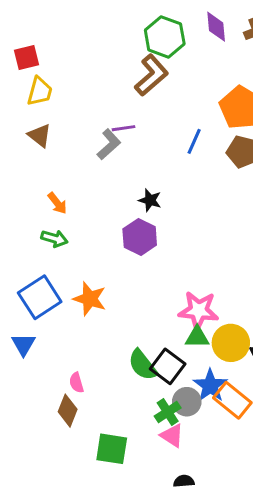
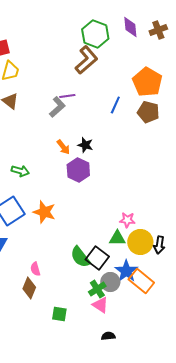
orange arrow: (57, 203) -> (63, 147), moved
pink star: (199, 311) -> (127, 220), moved, size x0.6
green square: (112, 449) -> (59, 314), size x0.7

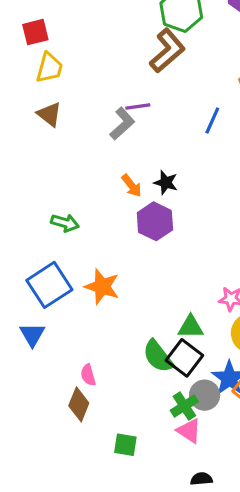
green triangle: (117, 238) -> (191, 327), moved

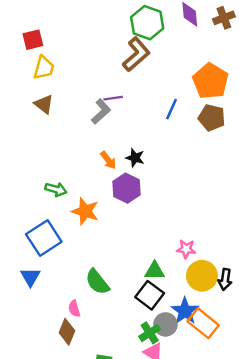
orange star: (102, 286) -> (85, 211), moved
green semicircle: (158, 356) -> (97, 282), moved

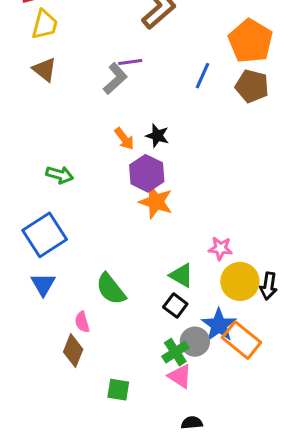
orange star: (85, 211) -> (156, 202), moved
green triangle: (155, 271) -> (181, 275), turned 30
blue triangle: (30, 277) -> (43, 284), moved
black square: (150, 295) -> (175, 306), size x0.7

